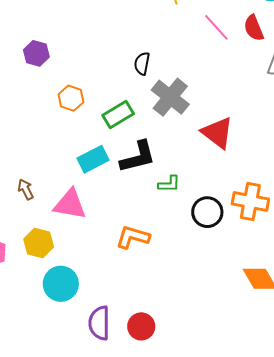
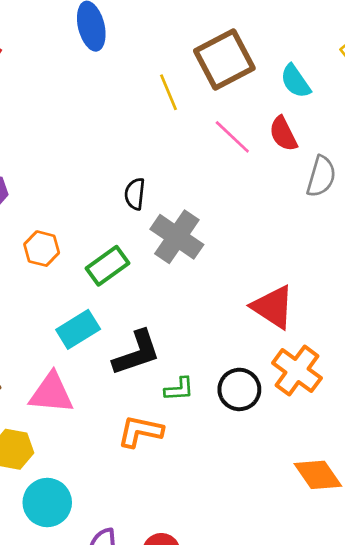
red triangle: (217, 133) -> (273, 307), moved
black L-shape: (138, 157) -> (137, 353), moved
green L-shape: (169, 184) -> (179, 389), moved
orange cross: (250, 201) -> (297, 371), turned 30

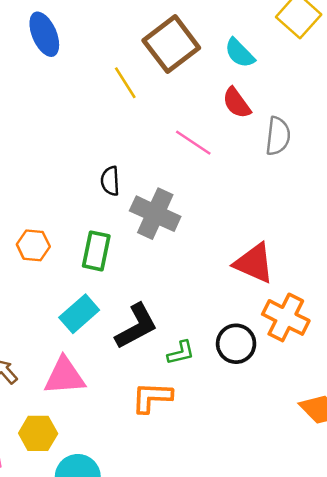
pink line: (232, 137) -> (193, 143), moved
green rectangle: (108, 266) -> (96, 251), turned -33

